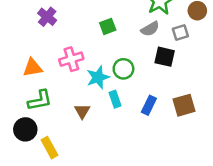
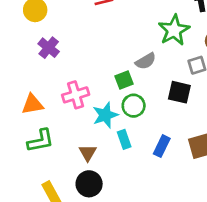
green square: (108, 26) -> (124, 80), moved
gray semicircle: (150, 29) -> (146, 61), moved
black circle: (25, 129) -> (89, 184), moved

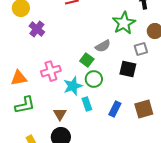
purple cross: (49, 48) -> (37, 29), moved
green square: (124, 80) -> (87, 60), turned -32

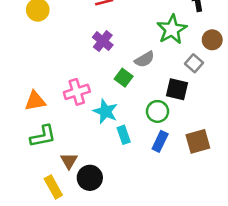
purple cross: (37, 29) -> (103, 41), moved
gray square: (141, 49) -> (194, 63), turned -32
green circle: (94, 79) -> (158, 111), moved
cyan star: (73, 86) -> (105, 111), turned -30
brown triangle: (60, 114) -> (69, 161), moved

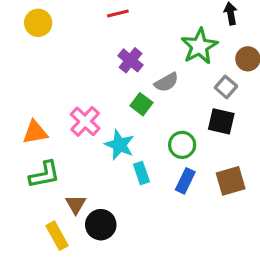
purple cross: (103, 41) -> (130, 60), moved
black square: (177, 89) -> (221, 121), moved
pink cross: (77, 92) -> (85, 121), turned -30

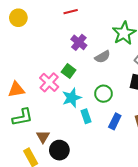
green square: (141, 104) -> (69, 71), moved
cyan star: (120, 145) -> (72, 98), turned 30
green circle: (182, 145) -> (103, 94), moved

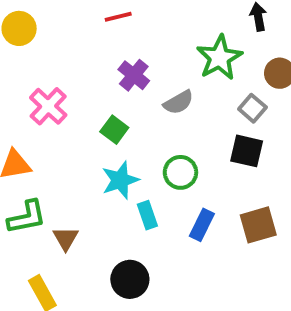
pink cross: (49, 82) -> (48, 106), moved
brown triangle: (43, 137) -> (66, 239), moved
black circle: (59, 150) -> (130, 279), moved

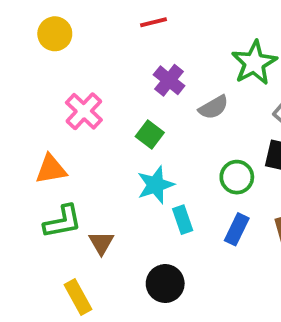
green circle: (180, 172) -> (237, 177), moved

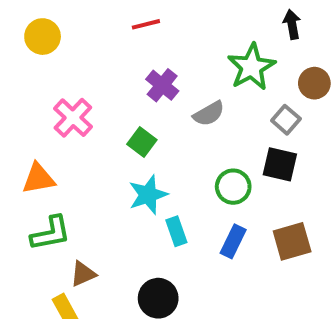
brown triangle: (101, 243) -> (83, 274), moved, turned 36

